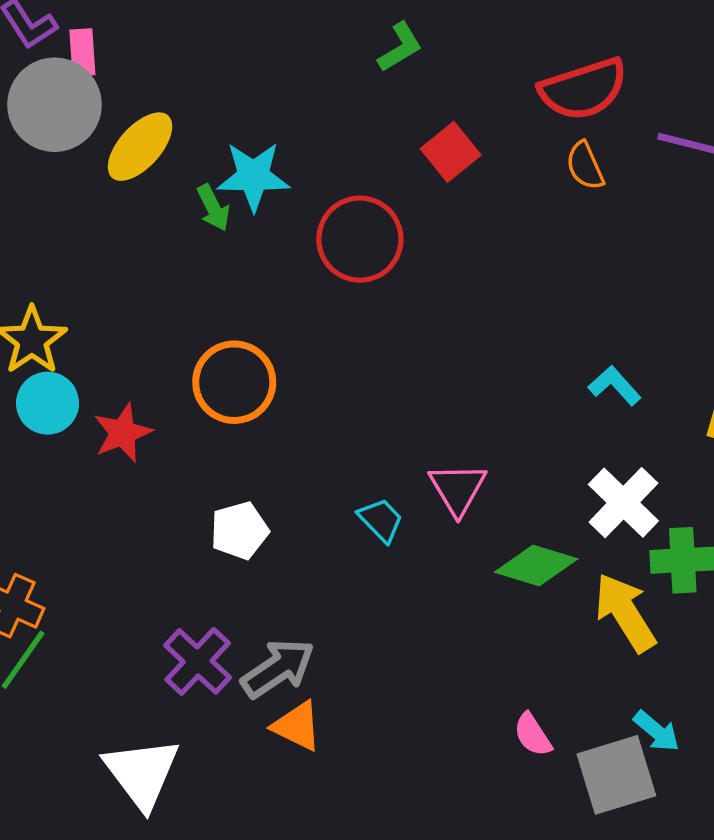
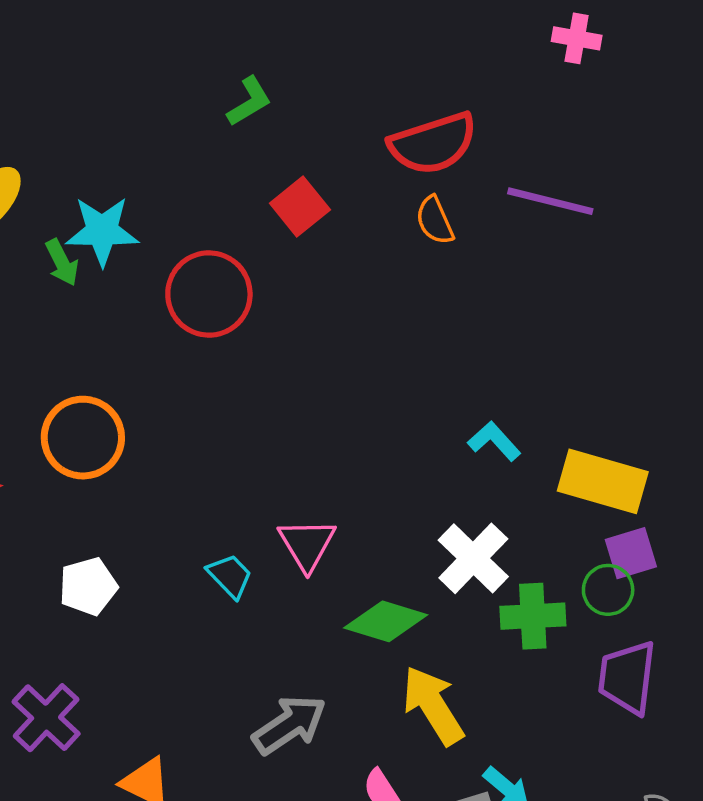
cyan L-shape: (615, 386) -> (494, 441), moved
yellow arrow: (625, 613) -> (433, 705), moved
gray arrow: (278, 668) -> (289, 725), moved

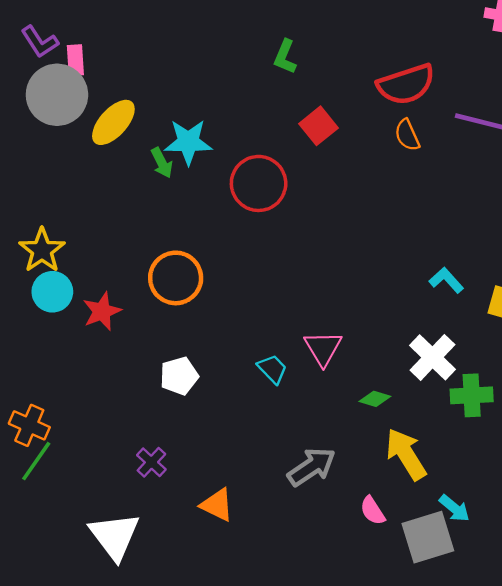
green L-shape: (249, 101) -> (285, 57), turned 144
green diamond: (386, 621) -> (375, 399), size x0.6
purple cross: (46, 718) -> (151, 462), size x0.7

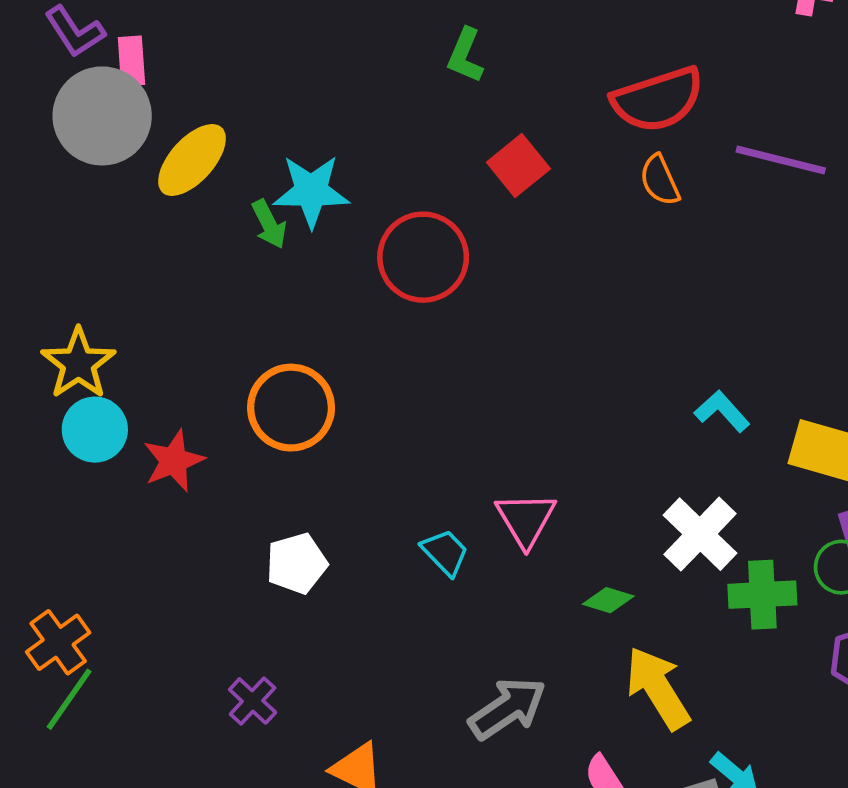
orange cross: (29, 425) -> (58, 642), turned 30

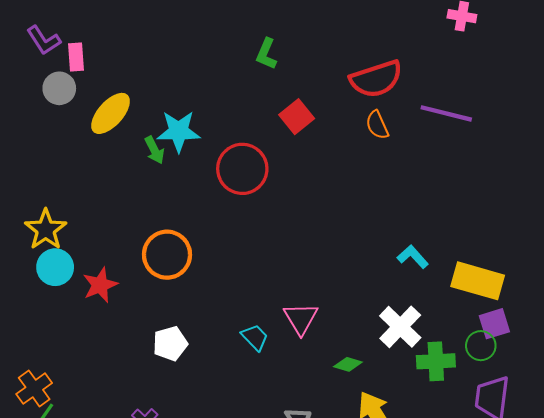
gray circle: (102, 116) -> (59, 88), size x0.6

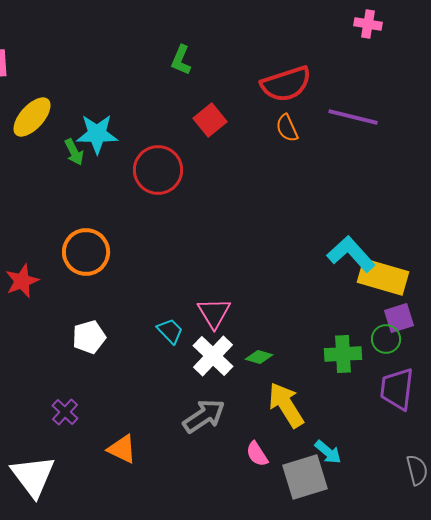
cyan L-shape: (413, 257) -> (351, 254), moved, size x1.6
white cross: (400, 327) -> (213, 356), moved

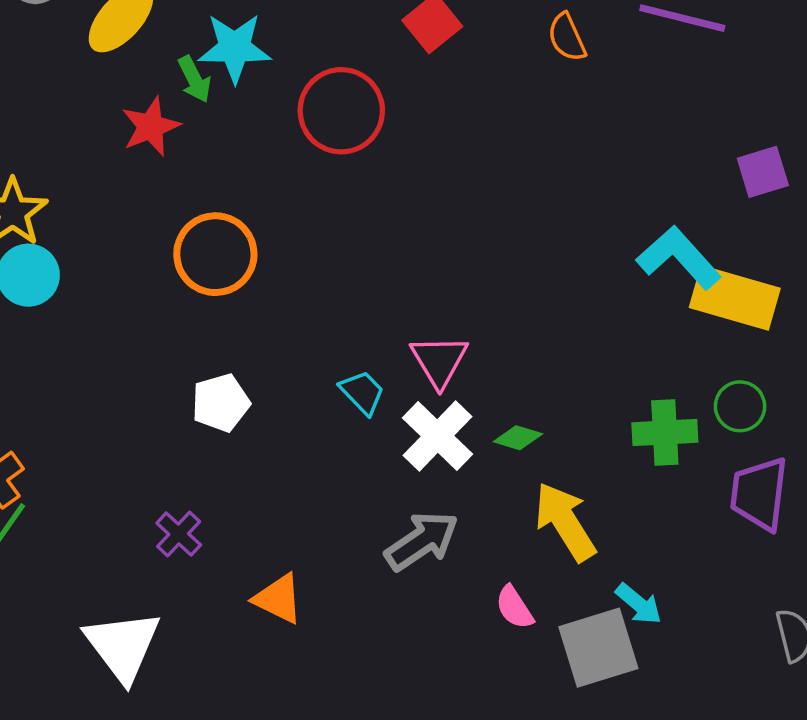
red star: (22, 281) -> (151, 126), moved
purple square: (399, 318) -> (763, 172), moved

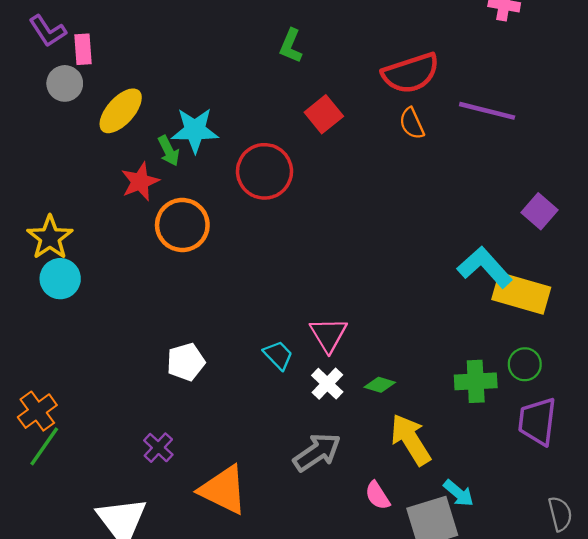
purple square: (763, 172) -> (540, 211), turned -32
orange circle: (215, 254) -> (182, 225), moved
white cross: (437, 436) -> (327, 384), size x0.7
orange triangle: (278, 599) -> (223, 490), size x1.5

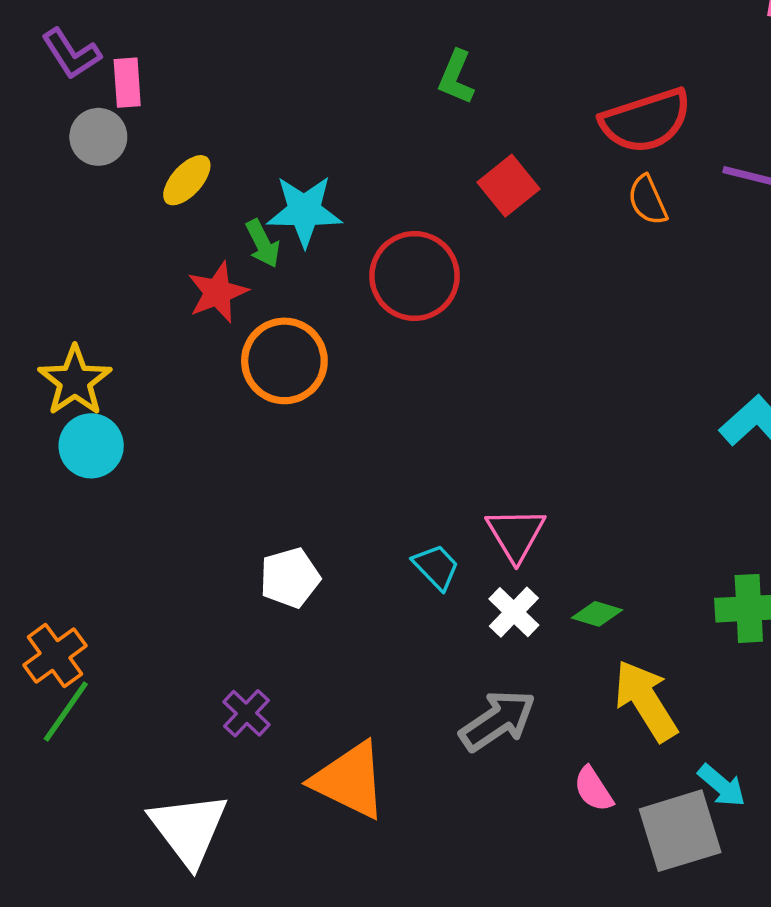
yellow ellipse: (121, 111) -> (187, 180), size x0.7

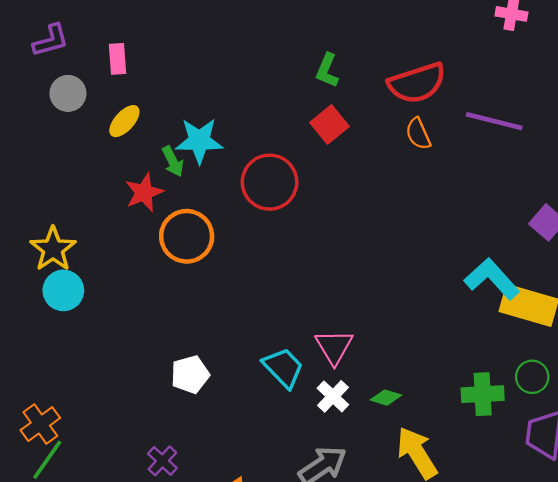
purple L-shape: (71, 54) -> (51, 40), turned -72
green L-shape: (456, 77) -> (327, 70), moved
pink rectangle: (127, 83) -> (117, 59), moved
cyan trapezoid: (436, 567) -> (283, 368), size x1.4

